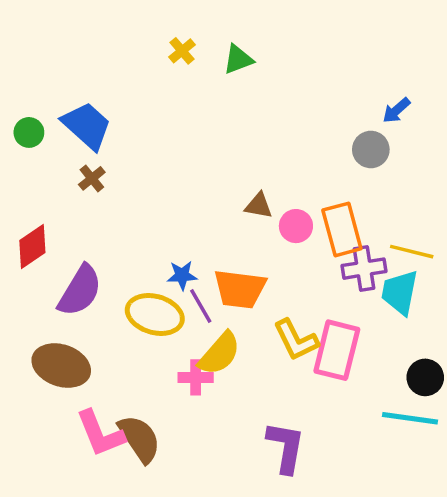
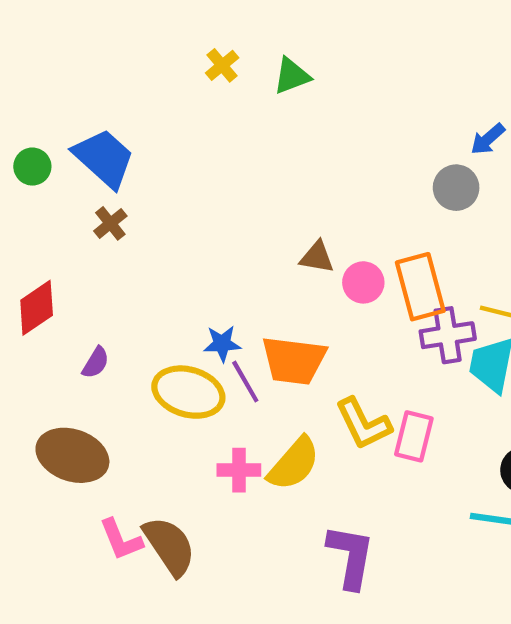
purple semicircle: (80, 291) -> (96, 363), size x0.5
pink rectangle: (337, 350) -> (414, 436), size x0.7
yellow semicircle: (219, 354) -> (294, 464), moved
pink L-shape: (100, 434) -> (121, 540), size x0.7

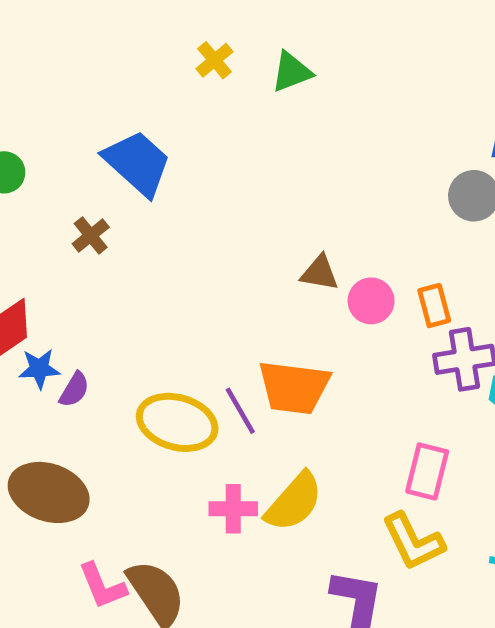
blue trapezoid: (104, 158) -> (137, 163), moved
orange rectangle: (420, 287) -> (434, 306), size x0.6
blue star: (222, 344) -> (39, 369), moved
yellow L-shape: (363, 424) -> (413, 542), moved

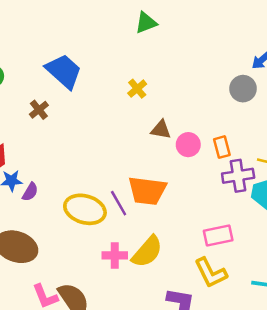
yellow cross: (215, 60) -> (137, 89), moved
pink rectangle: (427, 471) -> (218, 235), turned 64

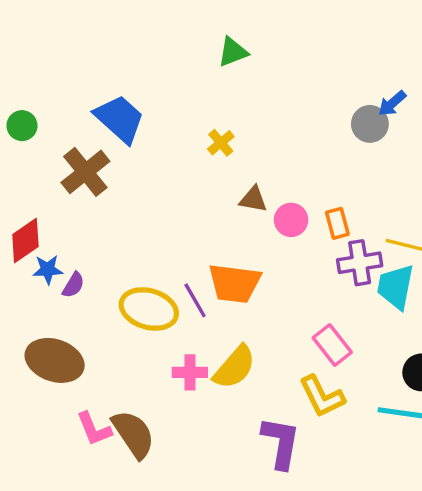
gray circle: (243, 89) -> (370, 124), moved
brown cross: (39, 110) -> (85, 172), size x1.8
pink rectangle: (218, 235) -> (332, 345), turned 64

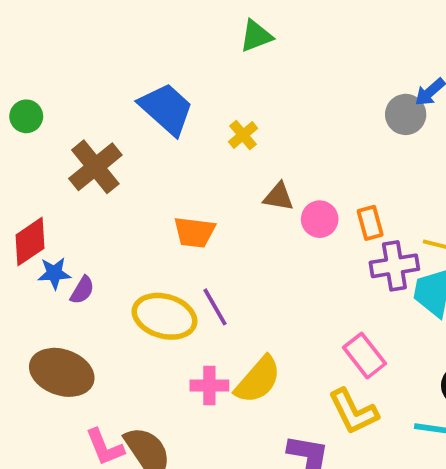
blue trapezoid: (120, 119) -> (166, 109), moved
orange trapezoid: (234, 283) -> (194, 232), moved, size x0.7

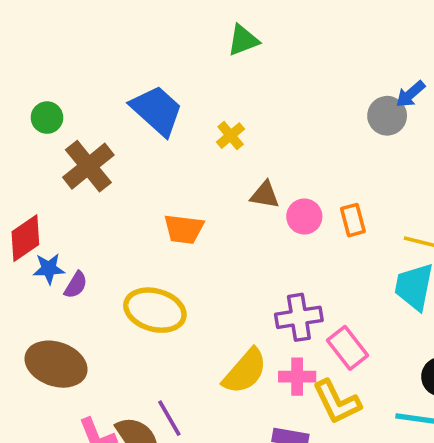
green circle: (26, 116) -> (47, 118), moved
purple cross: (394, 266) -> (299, 317), moved
purple line: (215, 307) -> (169, 418), moved
pink cross: (209, 385) -> (297, 377), moved

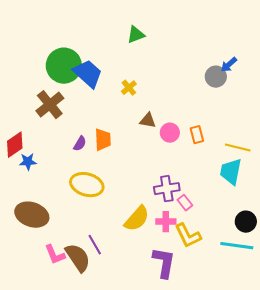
green circle: (47, 118) -> (64, 66), moved, size x2.0
orange trapezoid: (184, 229) -> (103, 140), turned -100
purple semicircle: (76, 285) -> (80, 144), moved
pink rectangle: (347, 348) -> (185, 203), moved, size x0.7

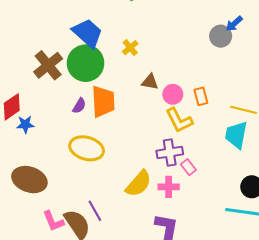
green circle: (64, 66) -> (86, 63), moved
orange trapezoid: (103, 140) -> (103, 102), size x1.4
yellow L-shape: (188, 236) -> (179, 120), moved

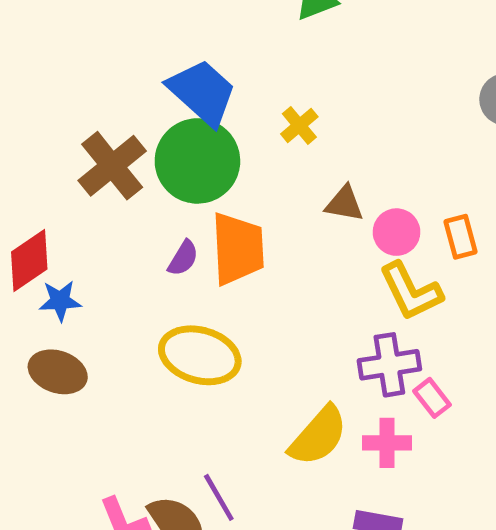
brown ellipse: (29, 180) -> (58, 372), moved, size x0.7

